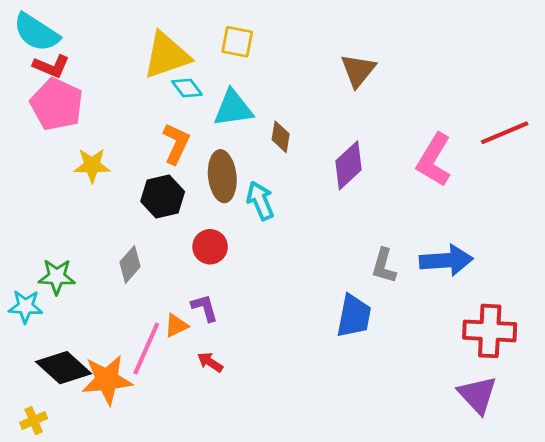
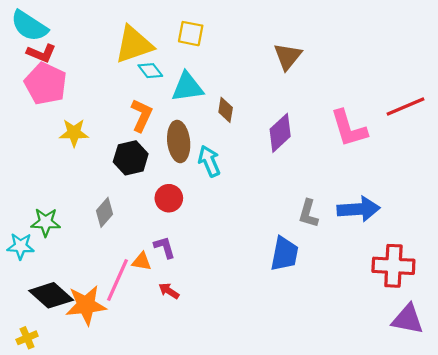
pink L-shape: (434, 160) -> (349, 128), turned -48
orange triangle: (176, 325) -> (142, 261), turned 36
purple triangle: (477, 395) -> (408, 319), moved, turned -36

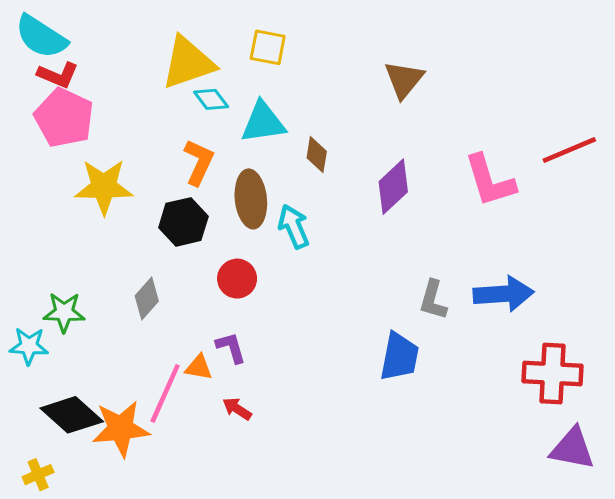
yellow star: (74, 133) -> (104, 187), size x1.4

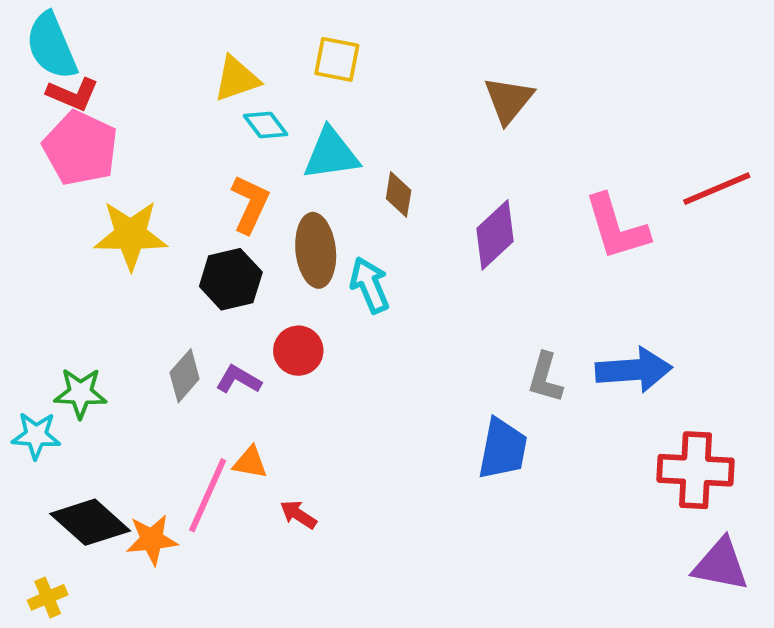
cyan semicircle: (41, 37) -> (51, 46), turned 34
yellow triangle: (188, 63) -> (237, 79), size x0.7
purple L-shape: (231, 347) -> (239, 380), moved, turned -44
orange star: (121, 429) -> (152, 540), size x0.7

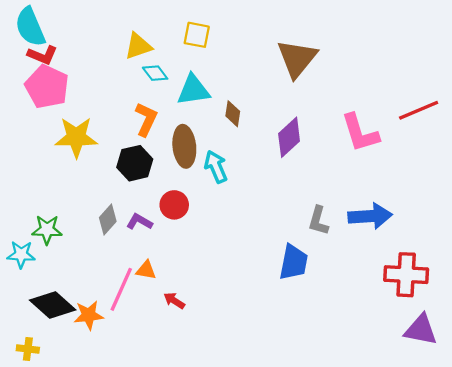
brown triangle: (508, 100) -> (297, 59), size x1.4
yellow cross: (48, 597) -> (28, 349), turned 30

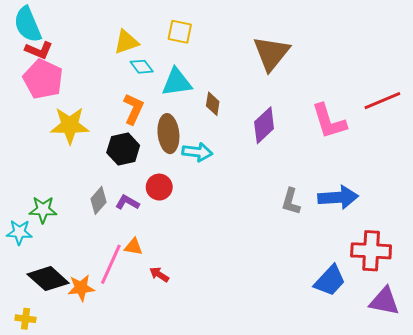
cyan arrow: (216, 167) -> (197, 152), turned 120
blue trapezoid: (294, 262) -> (330, 281), moved, turned 32

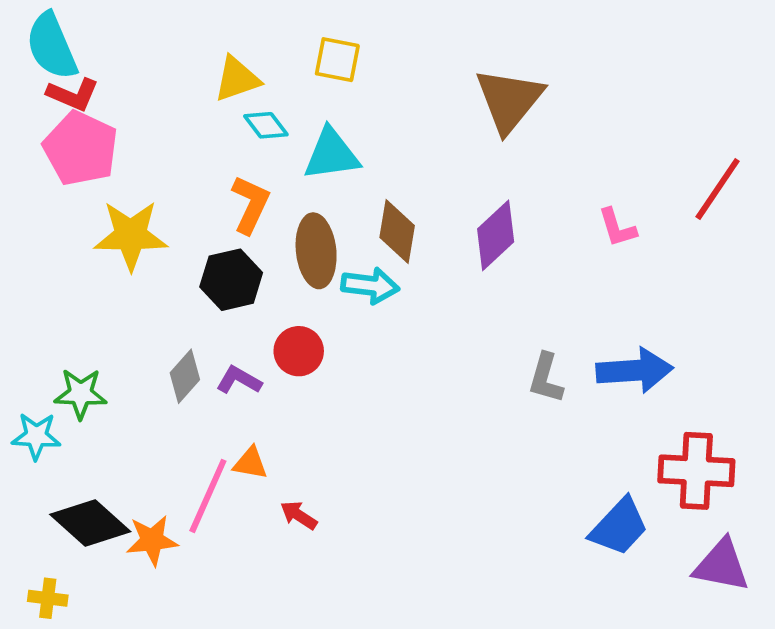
red line: (382, 101) -> (718, 189), turned -33
brown diamond: (213, 104) -> (397, 231), moved, size x1.4
pink L-shape: (329, 121) -> (617, 228), size x0.6

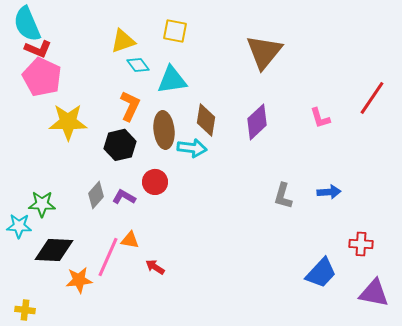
blue arrow: (635, 370) -> (329, 192), size x0.6
red cross: (696, 471) -> (361, 244), size x0.6
black diamond: (90, 523) -> (54, 250), moved, turned -39

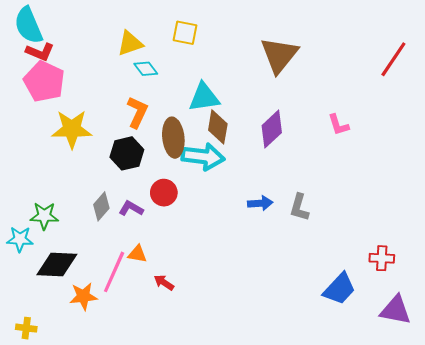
cyan triangle: (172, 80) -> (204, 97), moved
red line: (372, 98) -> (393, 59), moved
cyan arrow: (192, 148) -> (203, 157), size x1.4
blue arrow: (329, 192) -> (260, 203), moved

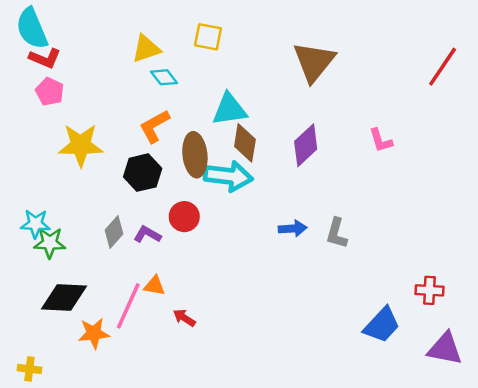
pink pentagon: (44, 81) -> (50, 92), size x0.6
orange L-shape: (137, 112) -> (154, 126), turned -144
cyan star: (20, 239) -> (35, 224), moved

